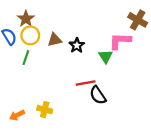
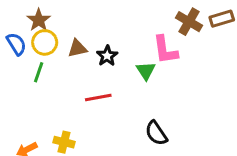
pink L-shape: (120, 41) -> (165, 50), turned -100
red line: (86, 83) -> (98, 97), moved
black semicircle: (98, 95) -> (156, 133), moved

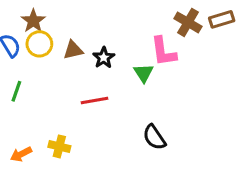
green line: (39, 72) -> (16, 91), moved

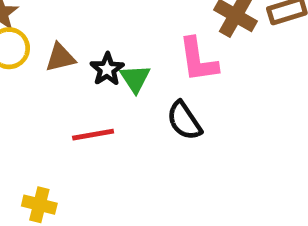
green triangle: (144, 73) -> (135, 79), moved
black semicircle: (154, 137) -> (184, 121), moved

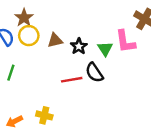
green triangle: (135, 79) -> (105, 49), moved
black semicircle: (184, 121) -> (94, 73), moved

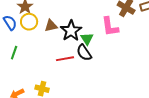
black star: (79, 46) -> (71, 31), size x1.5
green triangle: (105, 49) -> (87, 39), moved

